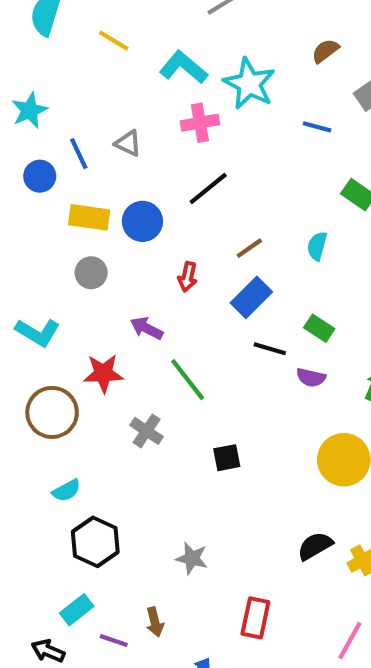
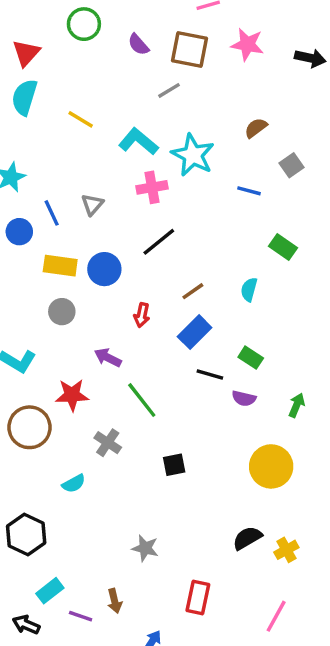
gray triangle: (128, 143) -> (92, 204), turned 45
cyan semicircle: (66, 491) -> (74, 483), moved
black hexagon: (95, 542) -> (26, 535), moved

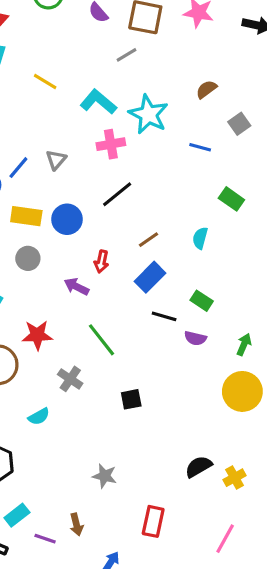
blue line: (52, 213) -> (18, 168), turned 65
purple arrow: (108, 358) -> (76, 287), moved
yellow circle: (271, 466) -> (242, 391), moved

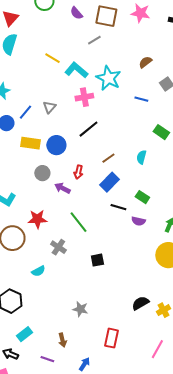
yellow line: (45, 81) -> (52, 58), moved
gray circle: (28, 258) -> (42, 173), moved
purple line: (45, 539) -> (47, 359), moved

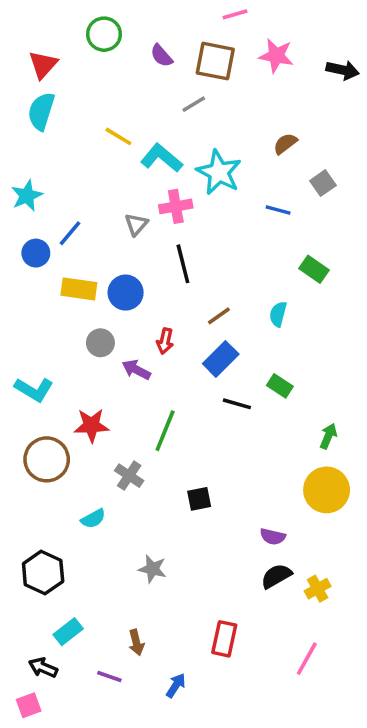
gray triangle: (49, 107) -> (136, 224), moved
black line: (88, 129) -> (183, 264), turned -65
purple semicircle: (138, 221) -> (273, 537), moved
green line: (78, 222) -> (165, 431), turned 60
gray star: (80, 309) -> (152, 569), moved

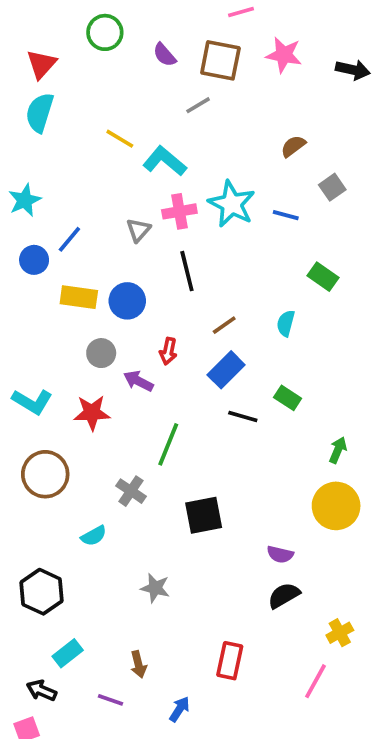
cyan star: (219, 172) -> (232, 204), moved
red star: (91, 425) -> (92, 413), moved
black square: (199, 499) -> (204, 515), size x1.5
yellow cross: (318, 589) -> (340, 633), moved

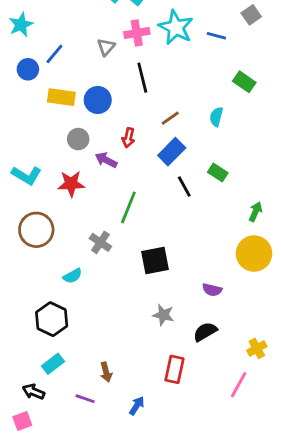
black line: (243, 416) -> (184, 187), turned 45
gray star: (155, 588) -> (163, 315), moved
black hexagon: (42, 592) -> (52, 319), moved
black semicircle: (284, 595) -> (205, 332), moved

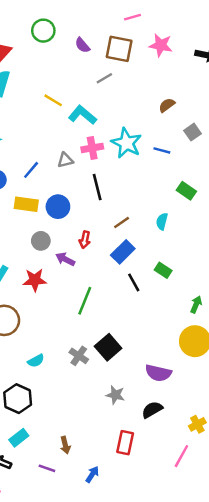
gray triangle: (106, 47) -> (65, 160), turned 35
blue line: (54, 54) -> (31, 170), moved
gray cross: (100, 242) -> (79, 356), moved
black square: (155, 260) -> (108, 347), turned -30
purple semicircle: (212, 290) -> (158, 373), size x1.5

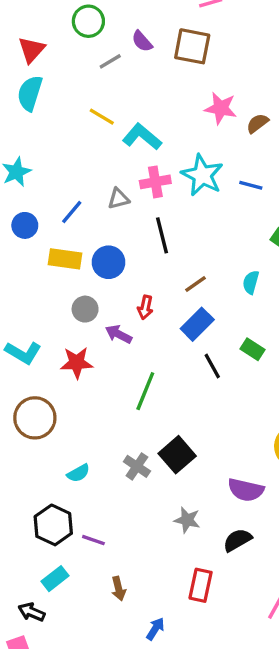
pink star: (161, 45) -> (221, 108), moved
gray line: (104, 78) -> (110, 61), moved
purple line: (47, 468) -> (93, 540), moved

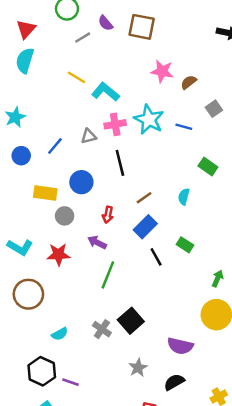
yellow rectangle: (65, 259) -> (45, 193), moved
purple arrow: (119, 334) -> (97, 242), moved
gray star: (187, 520) -> (138, 368), turned 30

